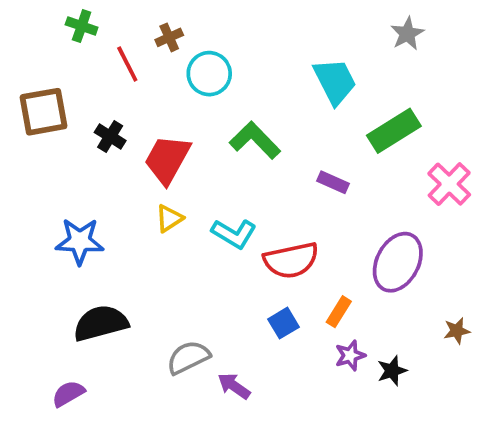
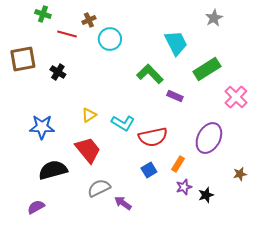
red line: (127, 64) -> (67, 34), turned -48
green L-shape: (255, 140) -> (150, 74), moved
red trapezoid: (167, 159) -> (88, 150), moved, turned 112

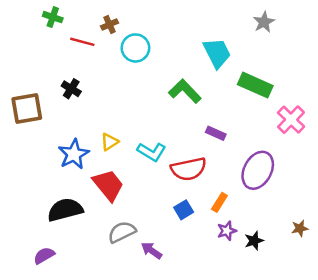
brown square: (23, 59) -> (27, 109), moved
green rectangle: (207, 69) -> (255, 85), turned 56
purple rectangle: (175, 96) -> (216, 133), moved
blue star: (42, 127) -> (74, 154), moved, turned -30
brown star: (240, 174) -> (300, 228), moved

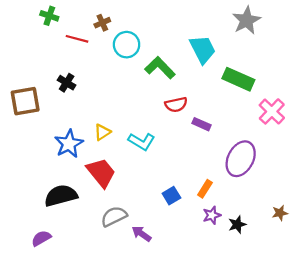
gray star: (264, 22) -> (246, 20), size x1.4
green L-shape: (185, 91) -> (160, 68), moved
red semicircle: (189, 169) -> (176, 105), moved, size x0.7

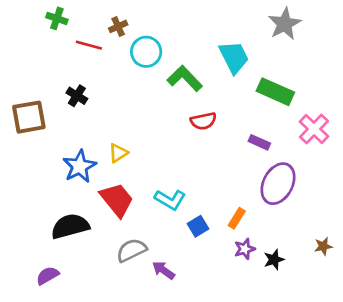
purple rectangle: (201, 124) -> (259, 142), moved
cyan L-shape: (142, 141) -> (170, 200), moved

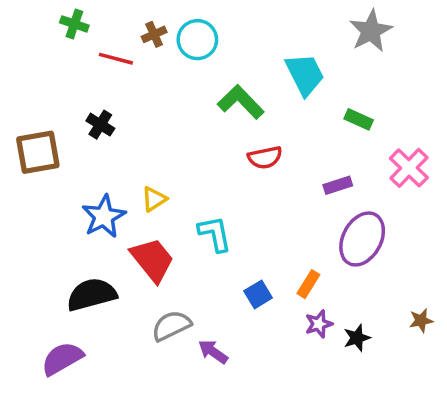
cyan circle: (146, 52) -> (197, 40), moved
green rectangle: (275, 92) -> (359, 119), size x0.6
purple rectangle: (259, 142) -> (338, 185), turned -42
cyan L-shape: (170, 200) -> (215, 234), moved, turned -132
purple semicircle: (48, 276) -> (62, 359), size x1.4

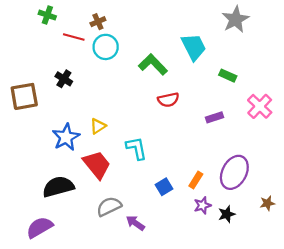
cyan circle: (197, 40) -> (106, 47), moved
purple ellipse: (362, 239) -> (234, 172), moved

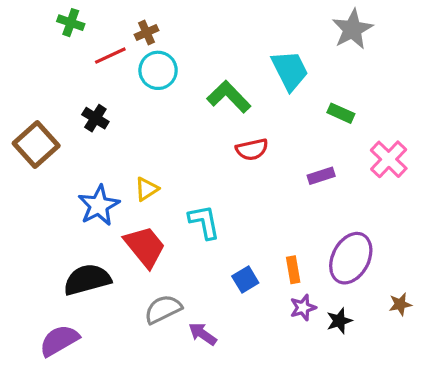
red line: (74, 37) -> (110, 56), turned -40
brown square: (24, 96) -> (36, 144), turned -32
orange rectangle: (196, 180) -> (293, 270), turned -42

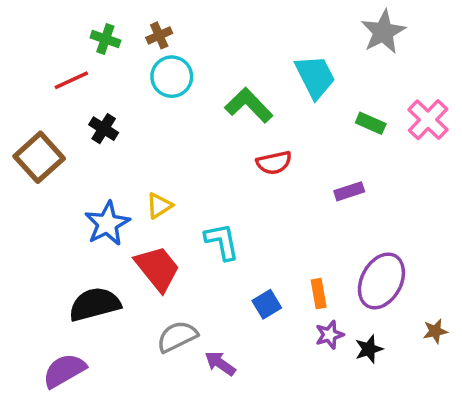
green cross: (71, 23) -> (105, 39), moved
red line: (110, 56) -> (71, 80), moved
pink cross: (389, 159) -> (428, 120), moved

